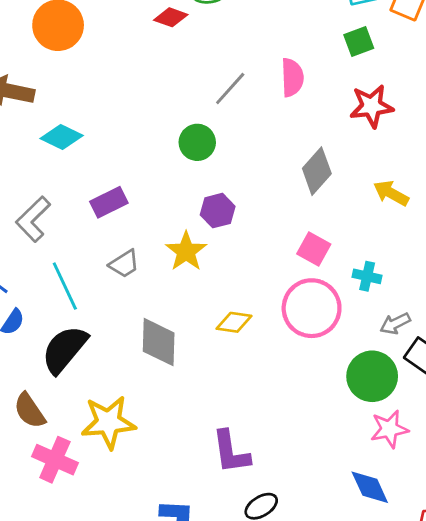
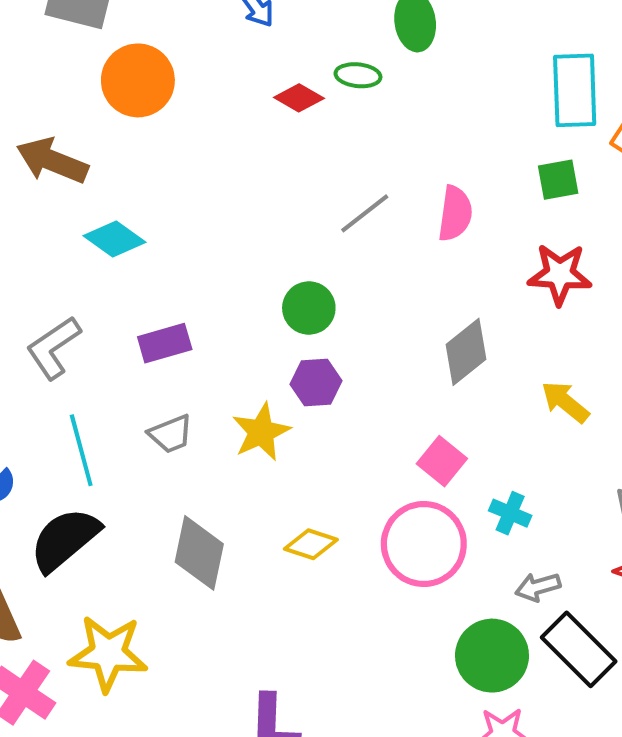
green circle: (197, 142) -> (309, 308), moved

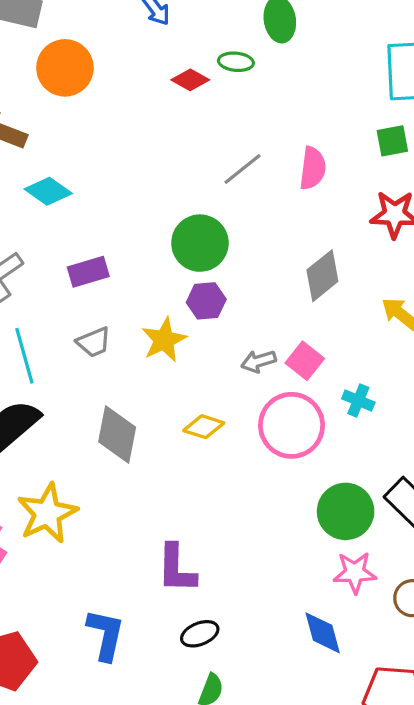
green circle: (309, 308) -> (200, 243), size x1.4
gray arrow: (538, 587) -> (259, 361), moved
yellow star: (108, 653) -> (47, 513), turned -30

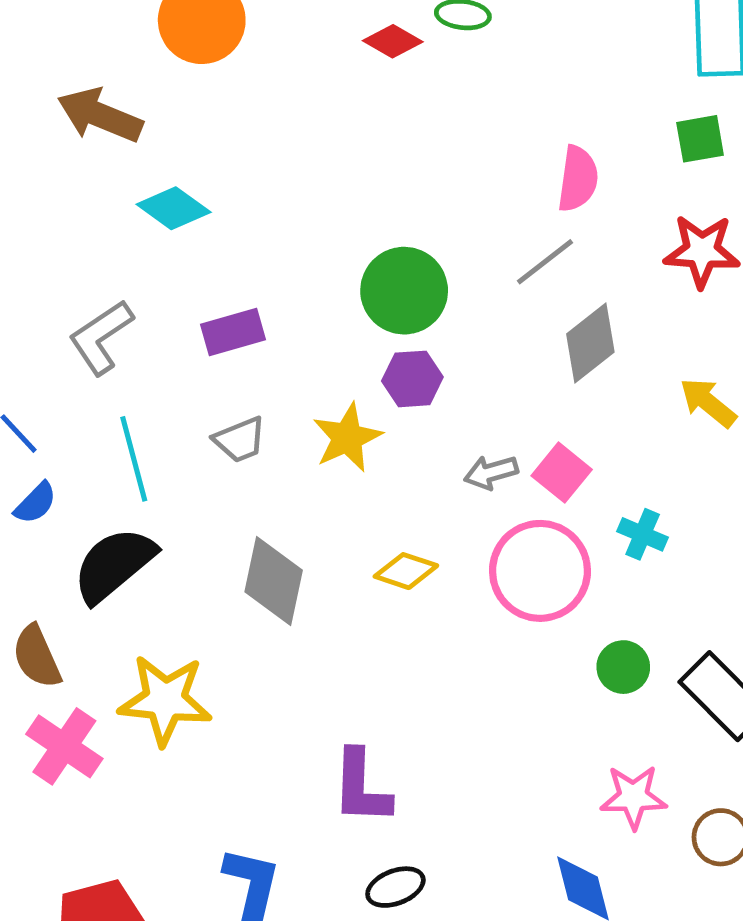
gray line: (242, 169) -> (545, 262), moved
green circle: (346, 511) -> (623, 667), moved, size x0.6
yellow star: (47, 513) -> (165, 700), turned 30

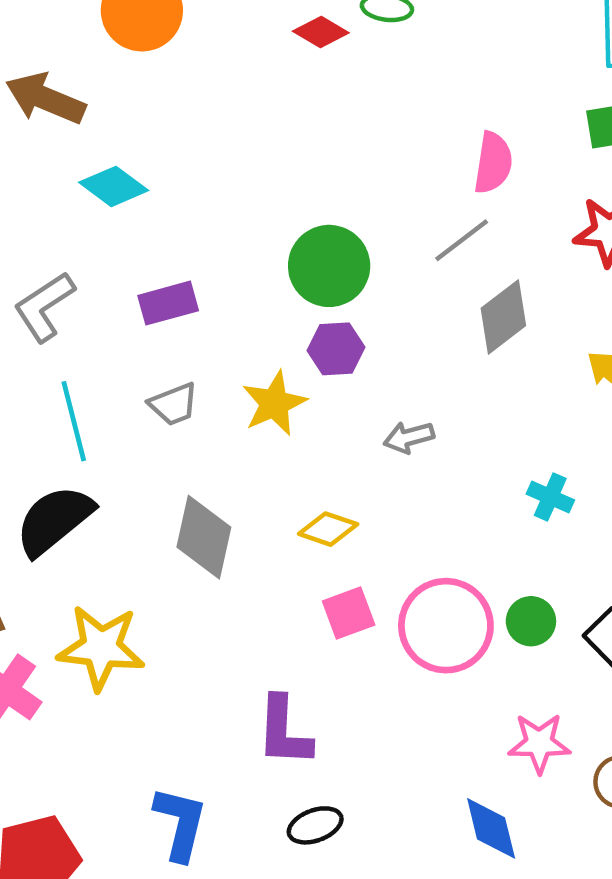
pink square: (562, 473) -> (349, 613), moved, turned 30
pink circle: (540, 571) -> (446, 626), moved

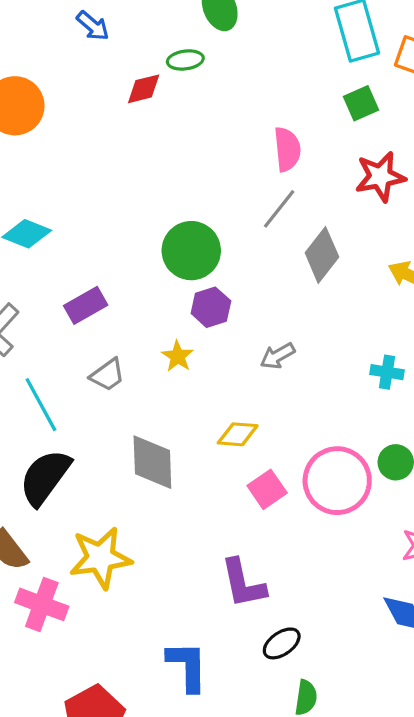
red diamond: (321, 32) -> (144, 89), turned -30
yellow star: (274, 403) -> (178, 356), size x0.7

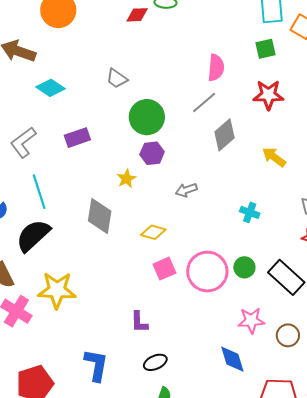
gray trapezoid: (108, 375) -> (117, 78), moved, turned 60
gray diamond: (152, 462) -> (100, 216), moved
purple L-shape: (243, 583) -> (139, 322), size x0.7

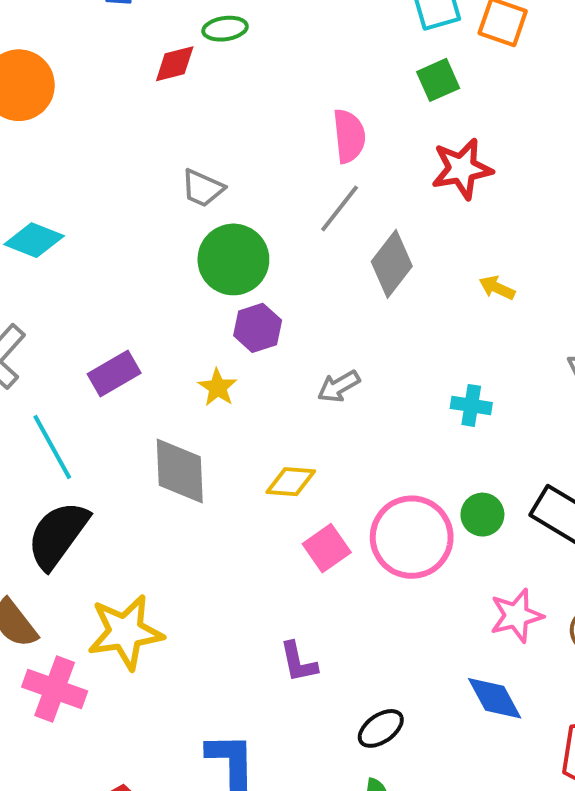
gray trapezoid: (117, 78) -> (203, 188), moved
purple rectangle: (77, 138) -> (114, 373), moved
yellow arrow: (274, 157) -> (497, 288), size x0.7
black ellipse: (155, 362) -> (381, 728), moved

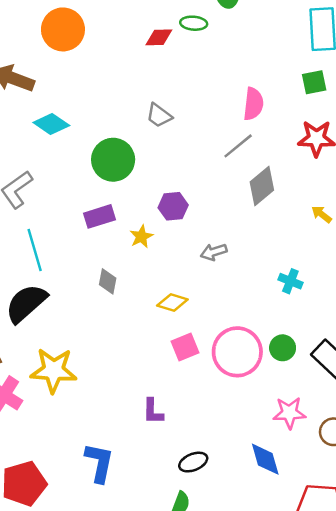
green circle: (233, 259) -> (113, 160), moved
purple rectangle: (114, 373) -> (100, 216), moved
gray diamond: (180, 471) -> (108, 281), size x0.6

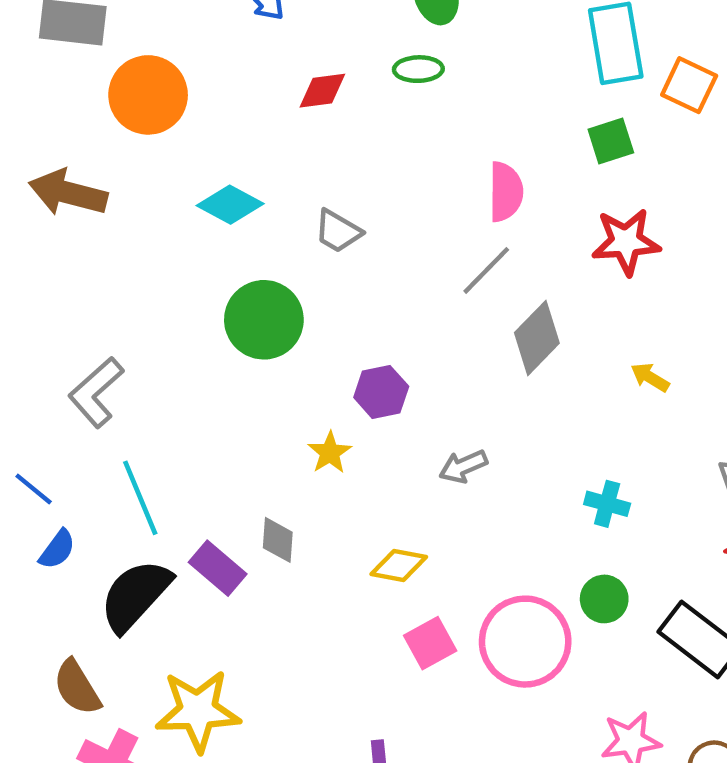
green ellipse: (194, 23) -> (418, 69), moved
cyan diamond: (51, 124) -> (230, 205), moved
purple rectangle: (100, 216) -> (218, 568), moved, turned 64
green circle: (283, 348) -> (604, 599), moved

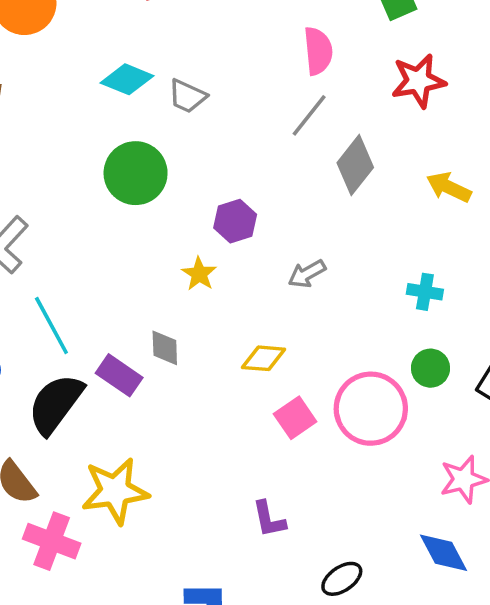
cyan diamond: (230, 205) -> (127, 79), moved
yellow arrow: (650, 377) -> (449, 187), size x1.4

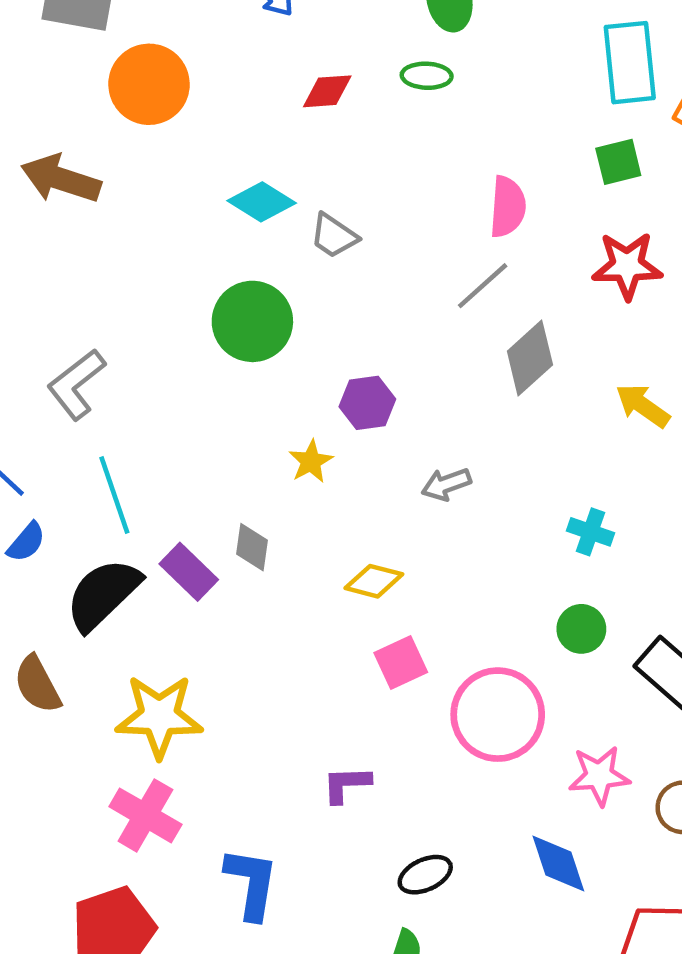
pink circle: (371, 409) -> (498, 715), moved
purple L-shape: (269, 519) -> (346, 784), turned 90
pink cross: (52, 541) -> (145, 815), moved

